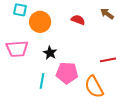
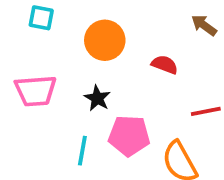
red semicircle: (78, 20) -> (165, 65), moved
orange circle: (40, 22) -> (105, 40), moved

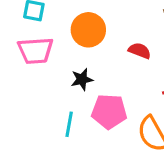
pink trapezoid: (36, 91) -> (36, 51), moved
black star: (97, 98) -> (82, 79), turned 30

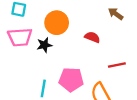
black star: (82, 79) -> (44, 45), moved

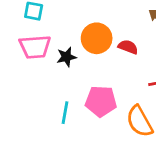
orange circle: (57, 23) -> (97, 38), moved

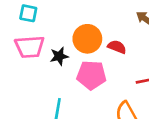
pink pentagon: (101, 101) -> (91, 75), moved

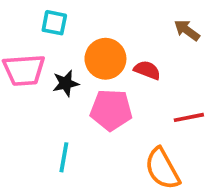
cyan square: (28, 13) -> (54, 23), moved

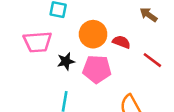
black star: (66, 83) -> (66, 61), moved
red line: (189, 117) -> (152, 60), moved, turned 48

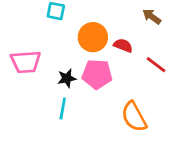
pink trapezoid: (37, 42) -> (26, 62), moved
black star: (66, 61) -> (67, 78), moved

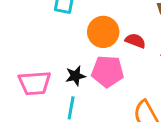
pink trapezoid: (26, 62) -> (35, 83), moved

